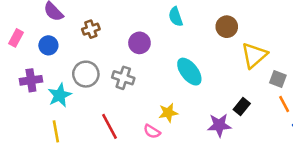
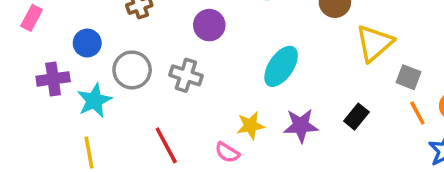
blue circle: (48, 45) -> (87, 43), moved
cyan ellipse: (189, 72) -> (281, 66), turned 72
purple star: (219, 125) -> (301, 126), moved

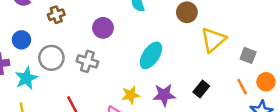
gray square: (409, 77) -> (248, 55), moved

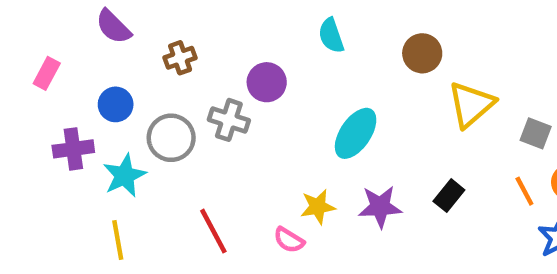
gray cross: (87, 61) -> (229, 120), moved

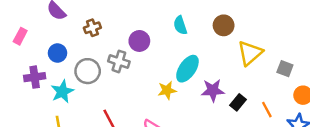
cyan semicircle: (331, 36) -> (180, 25), moved
orange line: (524, 191) -> (267, 110), moved
yellow star: (318, 207) -> (167, 90), moved
purple star: (380, 207) -> (213, 90), moved

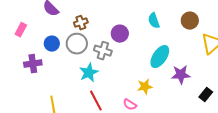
gray circle: (88, 71) -> (77, 44), moved
yellow star: (167, 90) -> (145, 87), moved
cyan star: (62, 92) -> (89, 73), moved
black rectangle: (238, 102) -> (206, 95), moved

